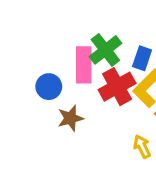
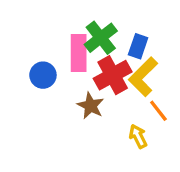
brown star: (70, 118) -> (91, 106), moved, turned -30

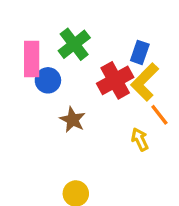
green cross: (101, 38) -> (74, 44), moved
pink rectangle: (79, 53) -> (32, 59), moved
brown star: (91, 106) -> (73, 120), moved

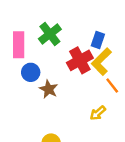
blue circle: (48, 80) -> (31, 72), moved
yellow arrow: (140, 139) -> (98, 113), moved, turned -105

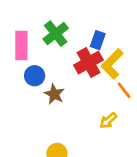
blue rectangle: (98, 40) -> (98, 40), moved

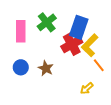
blue rectangle: (98, 40) -> (79, 27), size x1.6
blue circle: (35, 76) -> (21, 67), moved

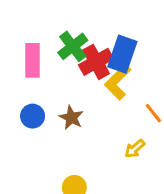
red cross: (72, 44) -> (96, 62), moved
yellow L-shape: (90, 45) -> (118, 82), moved

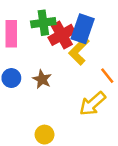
green cross: (73, 46) -> (43, 23), turned 30
yellow arrow: (135, 149) -> (92, 104), size x1.6

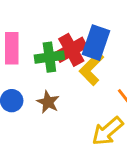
green cross: (43, 23) -> (49, 57), moved

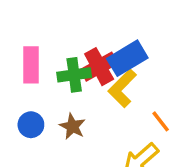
blue rectangle: (96, 43) -> (127, 58), turned 40

